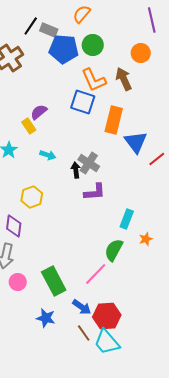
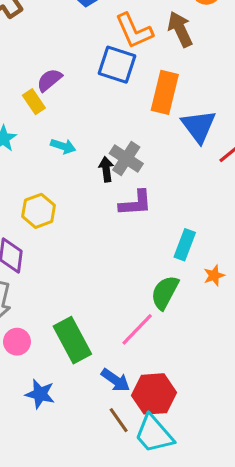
blue star: (46, 318) -> (40, 394), moved

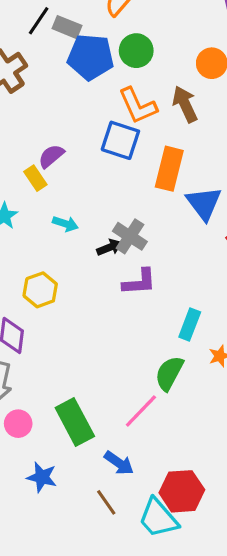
black arrow: (106, 169) -> (109, 247), turned 75
red hexagon: (154, 394) -> (182, 491), moved
brown line: (119, 420) -> (106, 502), moved

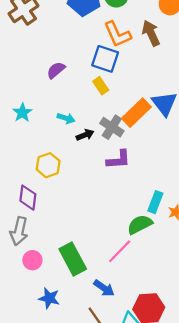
orange rectangle: (169, 169) -> (136, 113), moved, turned 32
yellow rectangle: (35, 178) -> (101, 86), moved
black arrow: (109, 247) -> (85, 135), moved
cyan rectangle: (190, 324) -> (155, 202), moved
green semicircle: (169, 373) -> (140, 224), turned 35

